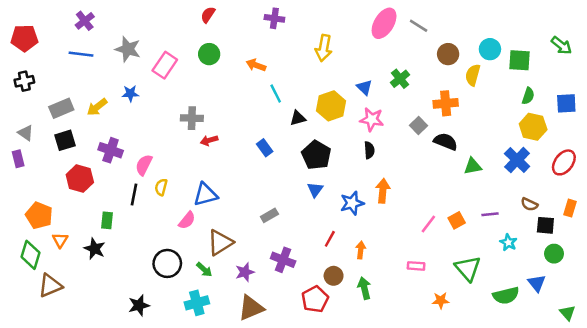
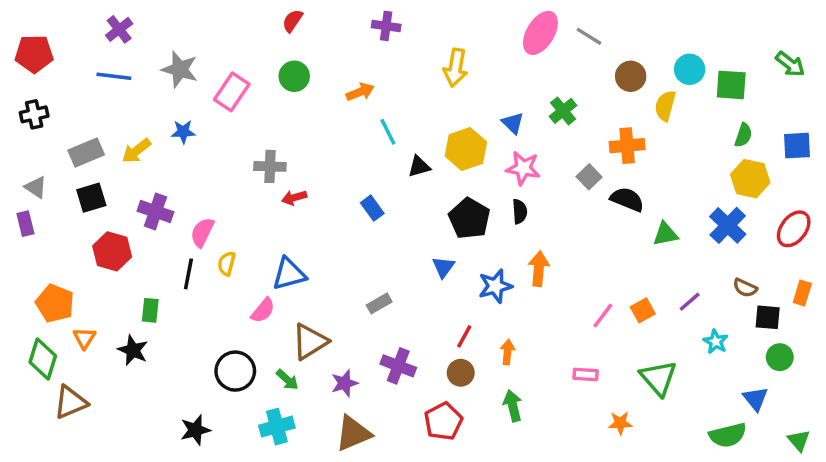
orange arrow: (256, 65) -> (360, 92), turned 138
black pentagon: (316, 155) -> (469, 218), moved
purple line: (490, 214) -> (690, 302), turned -35
brown circle: (334, 276) -> (461, 373), moved
green semicircle: (506, 295) -> (728, 435), moved

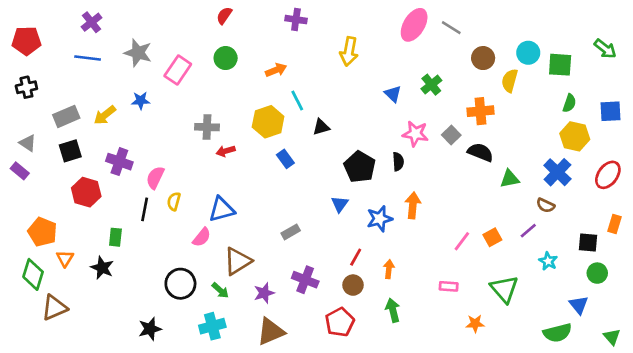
yellow hexagon: (466, 149) -> (268, 122), moved
pink star: (523, 168) -> (415, 134), moved
purple rectangle: (25, 224) -> (20, 171), turned -36
brown semicircle: (745, 288) -> (545, 205), moved

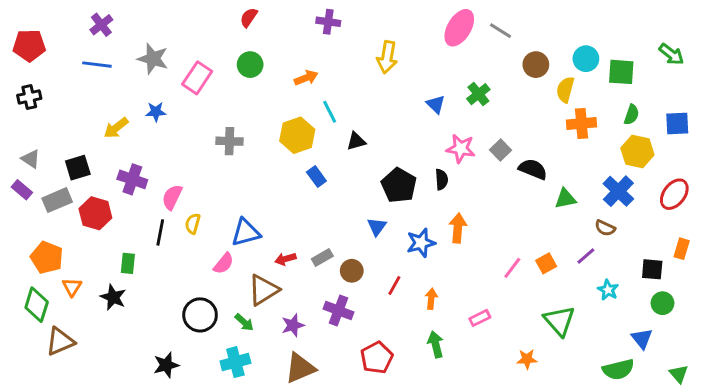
orange cross: (480, 111) -> (581, 123), moved
gray rectangle: (66, 116) -> (57, 200), moved
red arrow: (226, 151) -> (285, 259), moved
brown circle: (353, 285) -> (352, 271), moved
pink rectangle: (449, 286) -> (480, 318), moved, turned -30

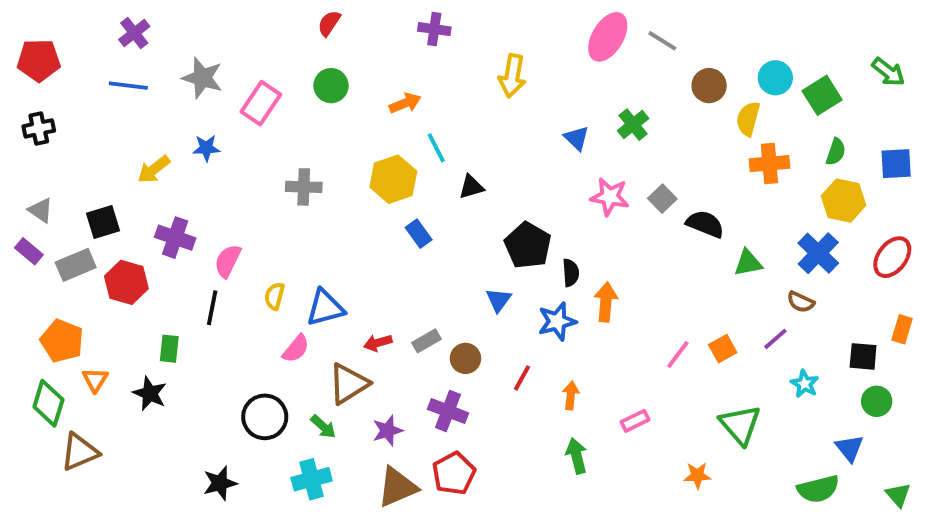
green square: (621, 72) -> (822, 95), turned -36
black semicircle: (442, 179) -> (571, 273), moved
yellow semicircle: (193, 224) -> (274, 296), moved
red pentagon: (377, 358) -> (454, 473), moved

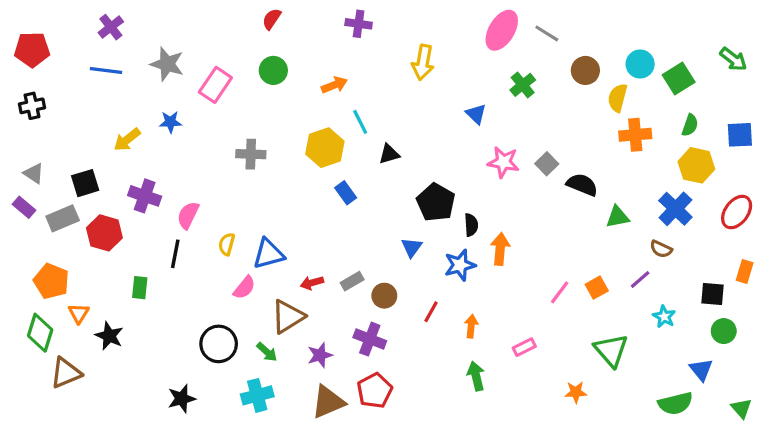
green cross: (633, 125) -> (523, 85), moved
black star: (150, 393) -> (109, 336), moved

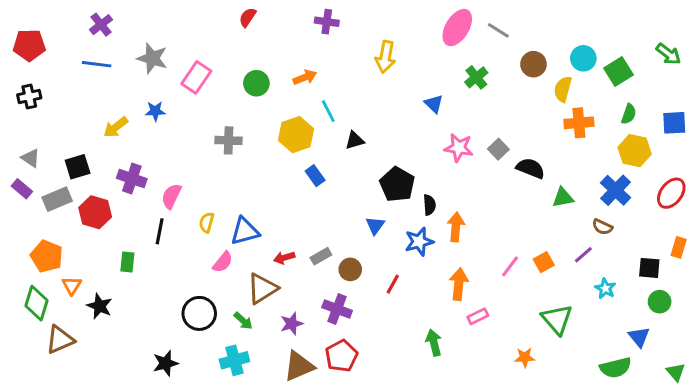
green circle: (273, 70) -> (256, 83), moved
orange arrow: (471, 326) -> (459, 284), moved, size x1.5

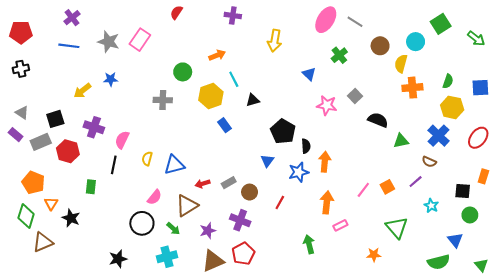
green square: (619, 72) -> (441, 24), moved
pink rectangle: (196, 77) -> (140, 40), moved
green circle: (256, 83) -> (183, 72), moved
gray square: (498, 149) -> (355, 96), moved
pink semicircle: (223, 262) -> (154, 197), moved

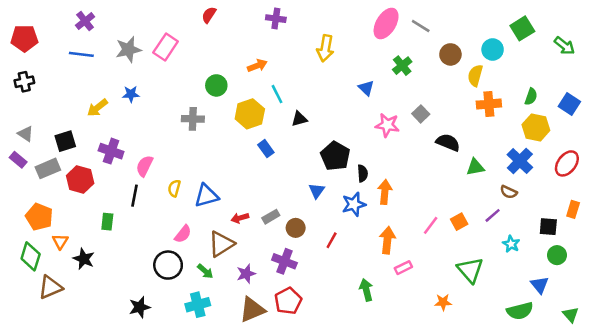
gray star: (109, 42) -> (128, 50), turned -30
blue square: (480, 88) -> (569, 104), turned 36

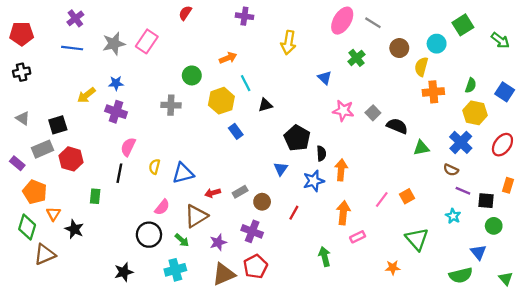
gray square: (421, 114) -> (373, 113), moved
purple cross: (111, 151) -> (116, 112), moved
purple rectangle: (18, 160) -> (17, 163), moved
purple line: (493, 215) -> (463, 191), moved, turned 64

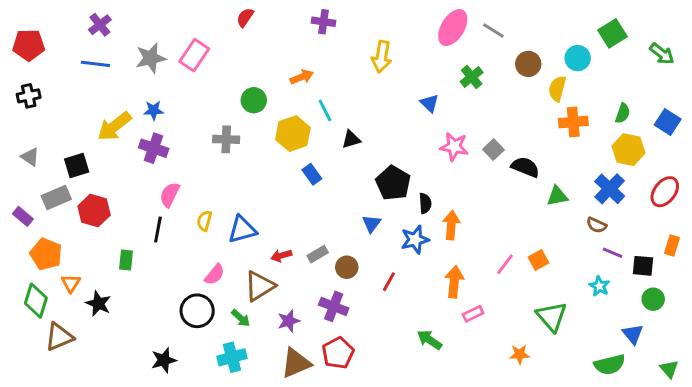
yellow arrow: (86, 95) -> (114, 126), size x1.4
green arrow: (325, 257) -> (430, 340), turned -42

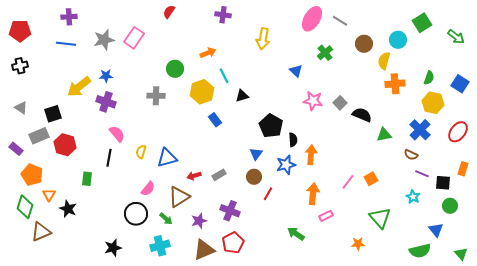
purple cross: (100, 25) -> (69, 17), turned 35
pink semicircle: (170, 195) -> (117, 134), turned 114
brown circle: (347, 267) -> (254, 177), moved

